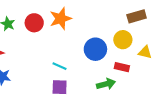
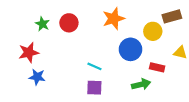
orange star: (61, 19) -> (114, 19), moved
yellow circle: (123, 40) -> (153, 31), moved

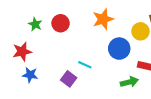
purple square: (94, 88) -> (69, 79), moved, turned 35

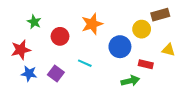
orange star: (103, 19) -> (92, 24), moved
red circle: (61, 23) -> (60, 36), moved
purple square: (69, 79) -> (56, 74), moved

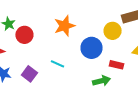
red circle: (60, 36) -> (24, 35), moved

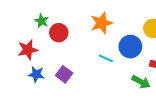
cyan line: (57, 64) -> (106, 58), moved
green arrow: (102, 81) -> (141, 82), turned 42

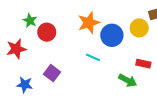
blue circle: (130, 47) -> (112, 35), moved
blue star: (36, 74) -> (25, 85), moved

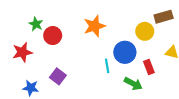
blue circle: (112, 35) -> (125, 52), moved
cyan line: (93, 57) -> (107, 66), moved, turned 56
red rectangle: (143, 64) -> (149, 67), turned 56

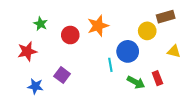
red circle: (53, 36) -> (70, 35), moved
red rectangle: (149, 67) -> (157, 78), moved

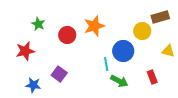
green arrow: (136, 82) -> (119, 81), moved

